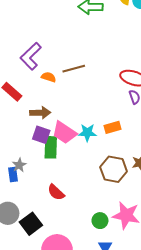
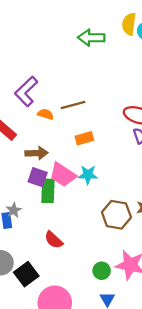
orange rectangle: (113, 127) -> (84, 138), moved

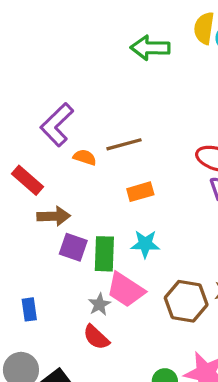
brown arrow: (36, 153) -> (54, 216), moved
pink trapezoid: (63, 175) -> (126, 290), moved
green rectangle: (48, 191) -> (104, 254), moved
gray star: (14, 210) -> (99, 304), moved

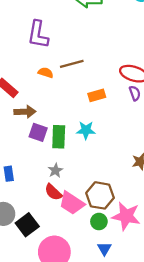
purple L-shape: (57, 125) -> (38, 35), moved, turned -36
orange rectangle: (140, 192) -> (97, 95), moved
pink trapezoid: (126, 290) -> (72, 203), moved
brown hexagon: (186, 301) -> (100, 195), moved

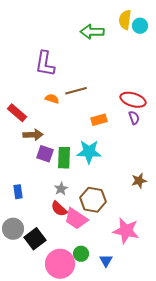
cyan star: (86, 130) -> (89, 152), size x1.4
brown hexagon: (100, 195) -> (93, 200), moved
green circle: (99, 222) -> (81, 254), moved

